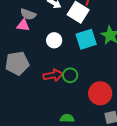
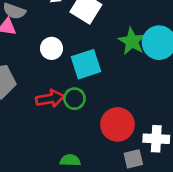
cyan square: (86, 39) -> (86, 64), moved

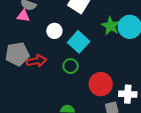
cyan square: (86, 64) -> (79, 42), turned -30
red arrow: (50, 99) -> (36, 61), moved

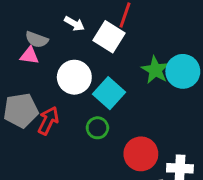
white circle: (54, 31) -> (74, 77), size x1.5
red arrow: (36, 61) -> (48, 121), turned -54

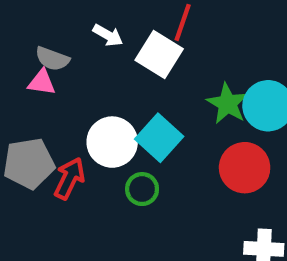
white circle: (74, 77) -> (112, 142), moved
red circle: (141, 154) -> (245, 168), moved

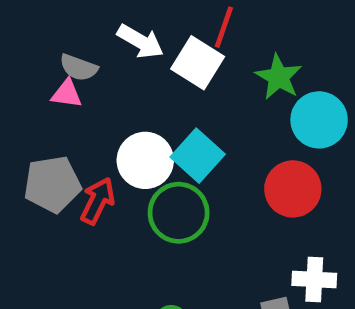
white arrow: (108, 35) -> (140, 41), size x1.4
green star: (227, 104) -> (279, 77), moved
green circle: (142, 189) -> (179, 213), size x1.6

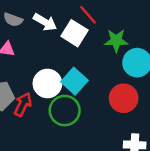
red line: (224, 27) -> (88, 15), turned -60
gray semicircle: (79, 68) -> (13, 20), moved
green star: (279, 77) -> (116, 41), turned -30

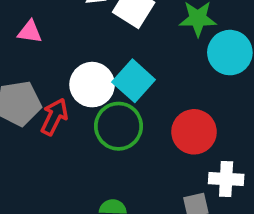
red circle: (124, 98) -> (194, 132), moved

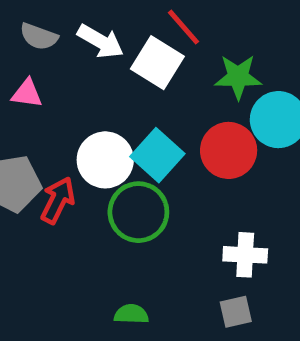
red circle: (194, 132) -> (229, 150), moved
white cross: (226, 179) -> (245, 255), moved

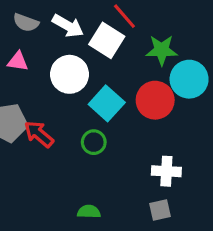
white circle: (105, 160) -> (70, 74), moved
red arrow: (58, 200) -> (39, 134), turned -76
green circle: (138, 212) -> (94, 142), size x0.6

